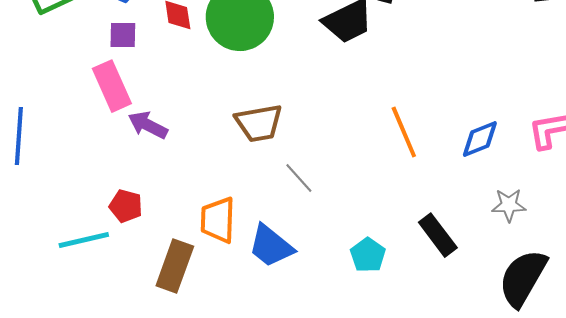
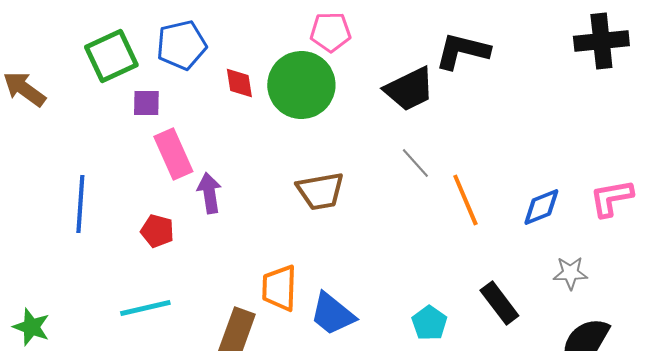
purple square: (123, 35) -> (146, 103), moved
purple arrow: (148, 125) -> (209, 193), turned 54
gray line: (299, 178) -> (415, 163), moved
red pentagon: (126, 206) -> (157, 231), moved

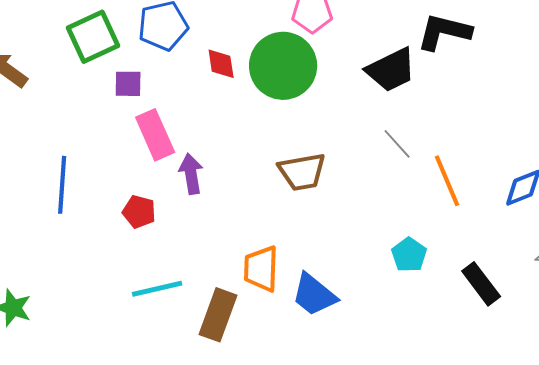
cyan line: (145, 308) -> (157, 289), moved
cyan pentagon: (429, 323) -> (409, 255), moved

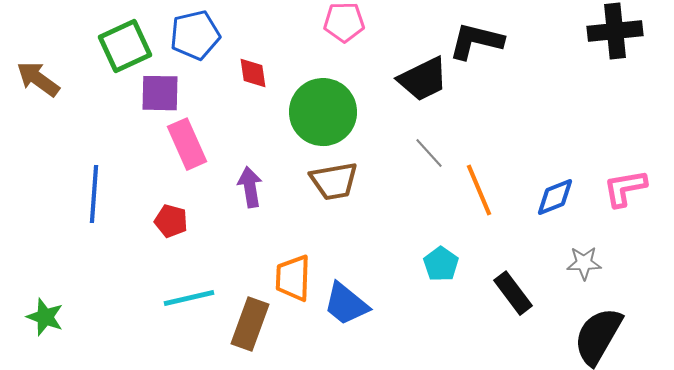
green circle: (283, 66) -> (323, 112), moved
purple square: (128, 84) -> (160, 93), size x1.4
purple arrow: (191, 174) -> (250, 187), moved

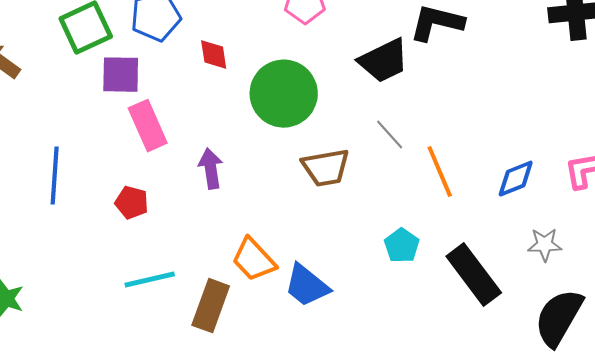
brown trapezoid: (334, 181) -> (326, 168), moved
orange trapezoid: (293, 278) -> (254, 260), turned -45
black rectangle: (513, 293) -> (474, 275), size x1.4

